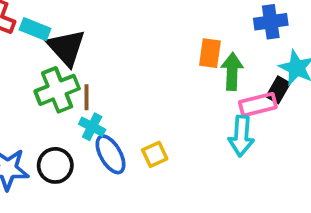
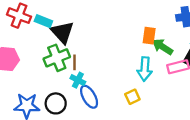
green arrow: (232, 71) -> (162, 47), turned -60
cyan arrow: (241, 136) -> (145, 69), moved
yellow square: (155, 154) -> (132, 97), moved

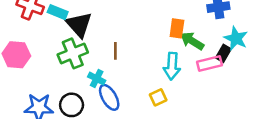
brown line: (75, 62) -> (115, 51), moved

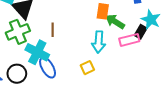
cyan cross: (97, 79) -> (37, 52), size x1.6

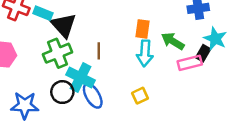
orange rectangle: (103, 11) -> (142, 29), moved
cyan arrow: (99, 42) -> (145, 53), moved
black circle: (17, 74) -> (62, 92), moved

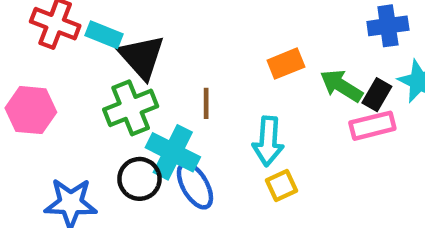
orange rectangle: (142, 29) -> (286, 64), turned 60
cyan arrow: (145, 53) -> (268, 141), moved
black rectangle: (203, 53) -> (377, 95), moved

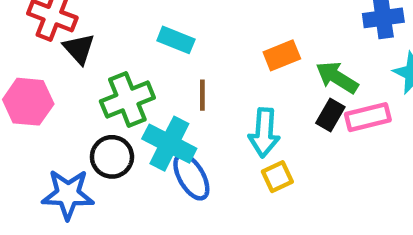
cyan rectangle: (104, 35) -> (176, 40), moved
black triangle: (142, 57) -> (79, 49), moved, size x0.7
black rectangle: (377, 95) -> (330, 115), moved
black circle: (139, 179) -> (112, 157), moved

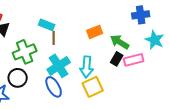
brown line: (202, 95) -> (54, 38), moved
cyan cross: (169, 144) -> (59, 66), moved, turned 30
yellow square: (277, 177) -> (93, 87), size x1.5

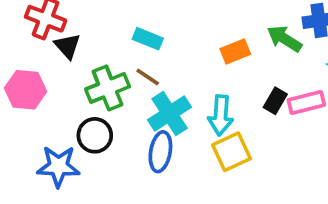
brown line: (54, 38) -> (148, 77), moved, turned -56
green arrow: (120, 42) -> (284, 39), moved
blue ellipse: (54, 87) -> (160, 152), turned 40

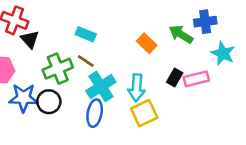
orange rectangle: (235, 51) -> (147, 43), turned 66
blue star: (58, 166) -> (23, 98), moved

